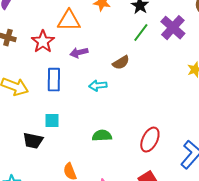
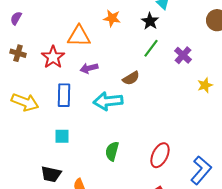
purple cross: (173, 28) -> (183, 55), moved, size x0.7
cyan arrow: (98, 86) -> (108, 101), size x1.6
green semicircle: (102, 136) -> (112, 151), turned -72
black trapezoid: (33, 141) -> (51, 174), moved

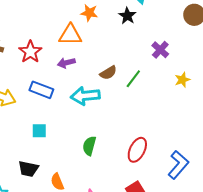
orange triangle: (79, 36) -> (70, 35), moved
green line: (151, 48) -> (133, 79), moved
blue rectangle: (64, 95) -> (41, 90), turned -70

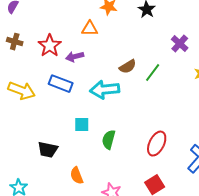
orange triangle: (70, 35) -> (90, 29), size x0.7
purple arrow: (66, 63) -> (75, 57), moved
cyan square: (39, 131) -> (82, 125), moved
black trapezoid: (28, 169) -> (48, 150), moved

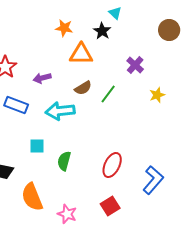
orange triangle: (90, 29) -> (81, 54), moved, size x1.4
purple arrow: (75, 57) -> (42, 78), moved
orange semicircle: (77, 176) -> (32, 197), size x1.6

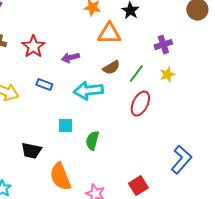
purple cross: (135, 65) -> (163, 45), turned 30
yellow star: (157, 95) -> (167, 75), moved
blue rectangle: (16, 105) -> (44, 85), size x0.7
red ellipse: (112, 165) -> (140, 104), moved

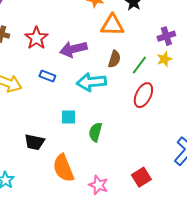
purple arrow: (70, 58) -> (73, 49), size x1.5
brown semicircle: (111, 68) -> (114, 59), turned -42
yellow star: (167, 75) -> (164, 59), moved

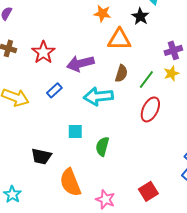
blue rectangle: (47, 76) -> (54, 90), turned -63

